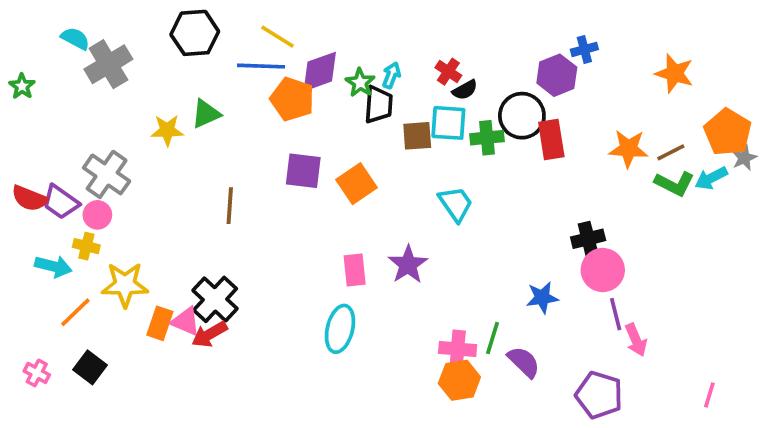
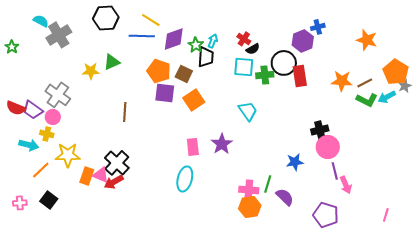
orange pentagon: (292, 99) -> (159, 71), moved
brown square: (417, 136) -> (184, 74), moved, turned 30
pink cross: (37, 373) -> (20, 203), turned -32

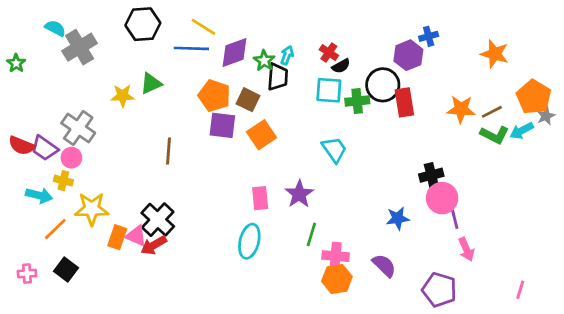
purple line: (335, 171) -> (454, 217), moved
green line: (268, 184) -> (311, 234), moved

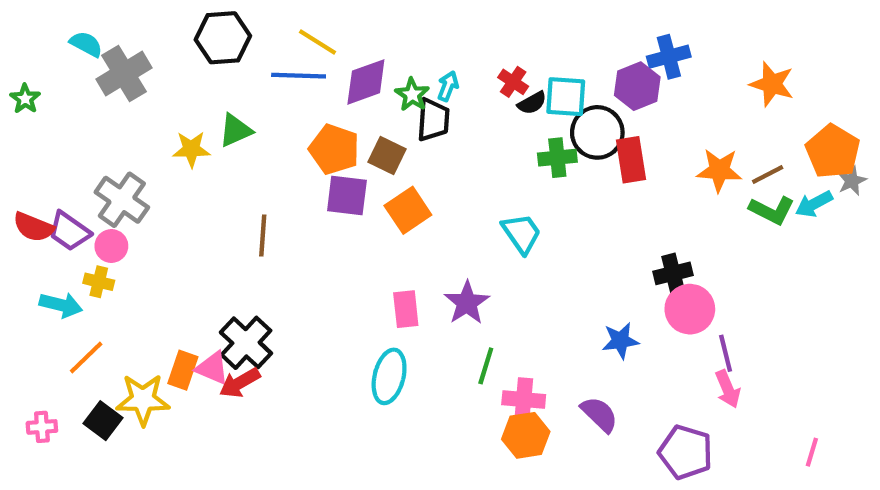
blue cross: (429, 36) -> (669, 57), size x1.4
cyan square: (329, 90) -> (566, 97), moved
yellow star: (92, 209) -> (143, 400), moved
purple line: (454, 217) -> (726, 353), moved

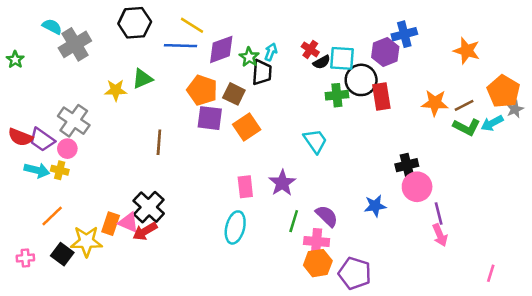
cyan arrow: (61, 305) -> (37, 170), moved
purple semicircle: (599, 414) -> (327, 216), moved
purple pentagon: (686, 452) -> (355, 273), moved

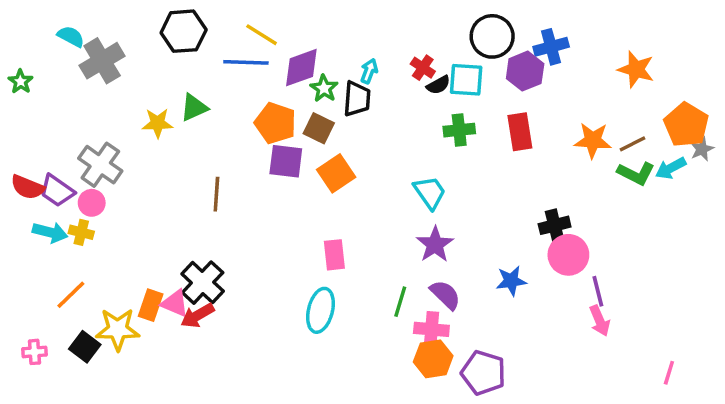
green star: (249, 57) -> (324, 88), moved
black circle: (361, 80) -> (492, 36), moved
purple star: (282, 183) -> (435, 244), moved

